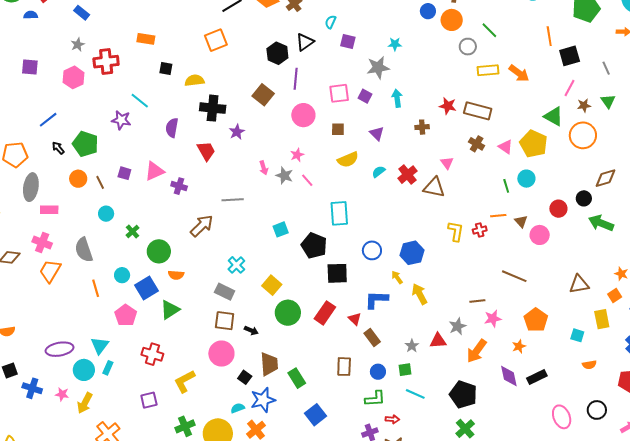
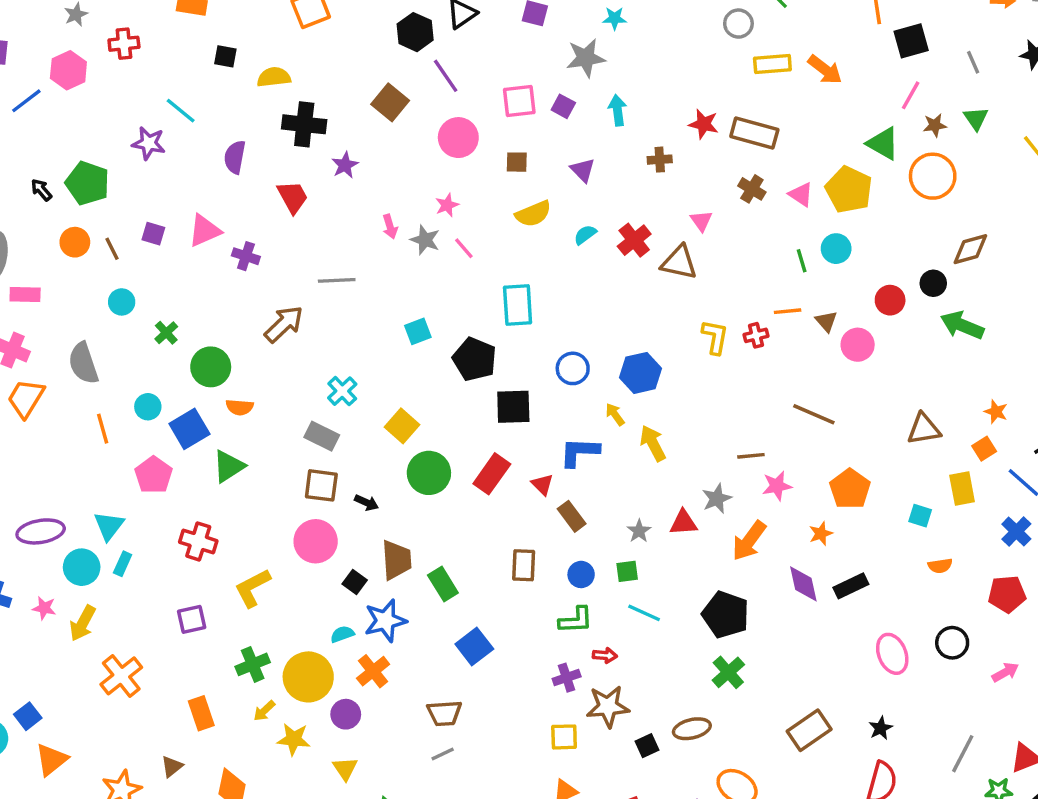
red cross: (106, 62) -> (124, 44), size x0.7
purple line: (296, 79) -> (446, 76), turned -40
blue line: (48, 120) -> (26, 101), moved

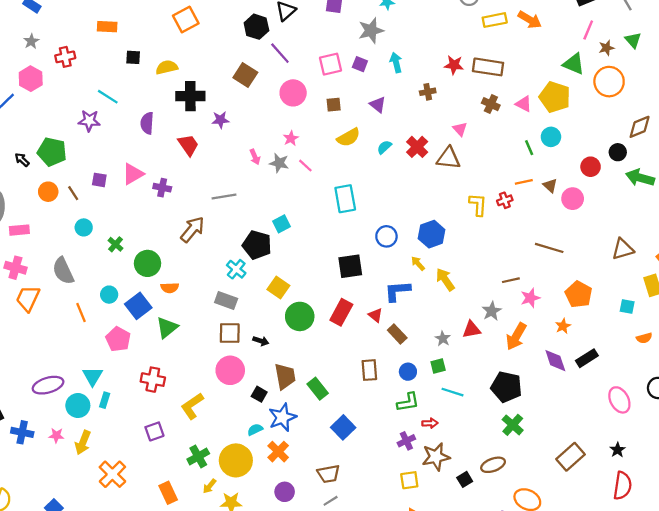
purple star: (345, 165) -> (220, 120), turned 30
black pentagon: (475, 359) -> (257, 245), moved
purple circle: (346, 714) -> (285, 492), moved

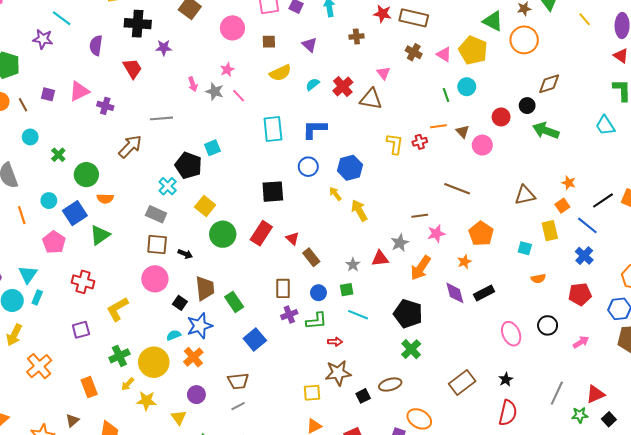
blue L-shape: (397, 291) -> (315, 129), moved
purple cross: (406, 441) -> (289, 315), moved

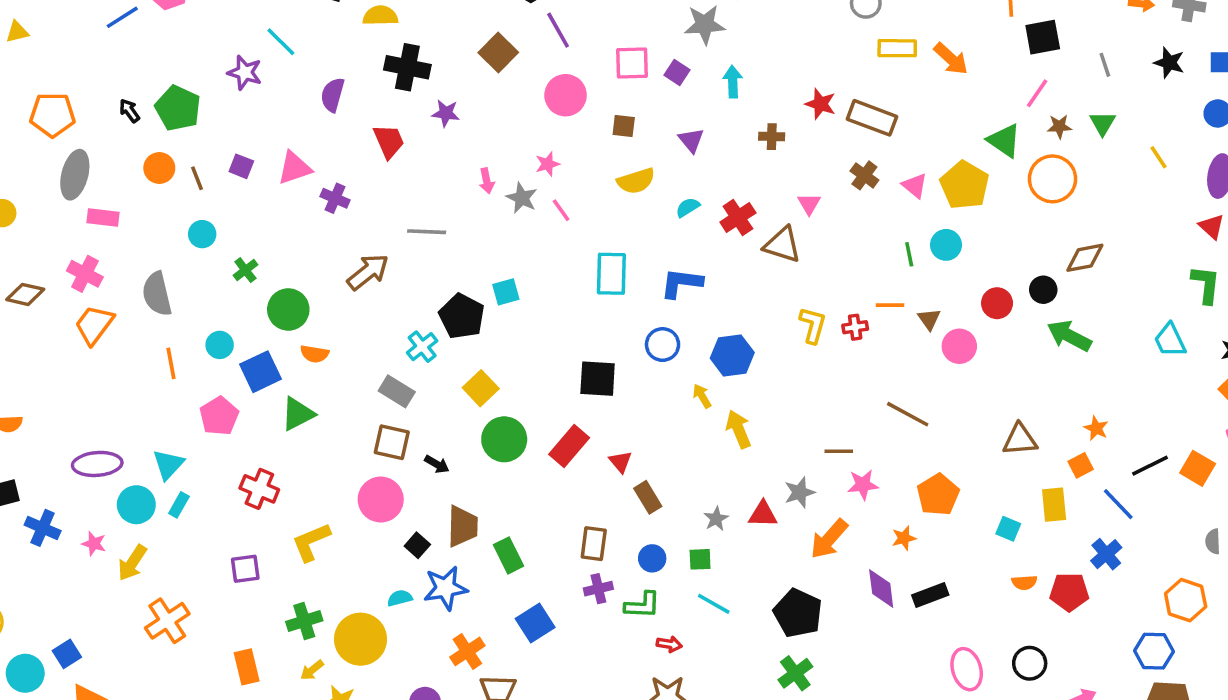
red pentagon: (580, 294) -> (1069, 592), moved
orange cross: (193, 357) -> (467, 651), moved

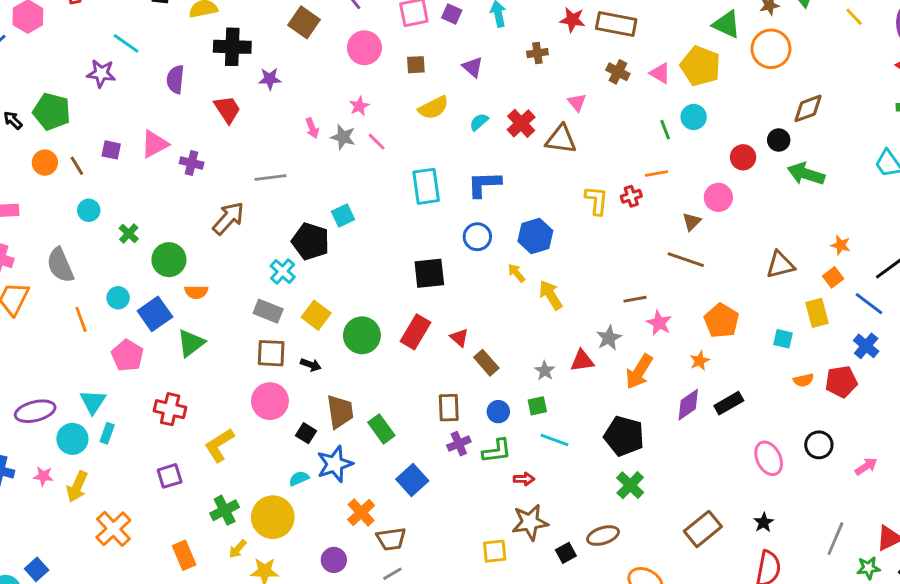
brown triangle: (929, 319) -> (692, 222), moved, turned 30
yellow square: (481, 388) -> (316, 315), moved
pink star: (863, 485) -> (659, 323), turned -30
purple diamond: (881, 589) -> (688, 405), turned 72

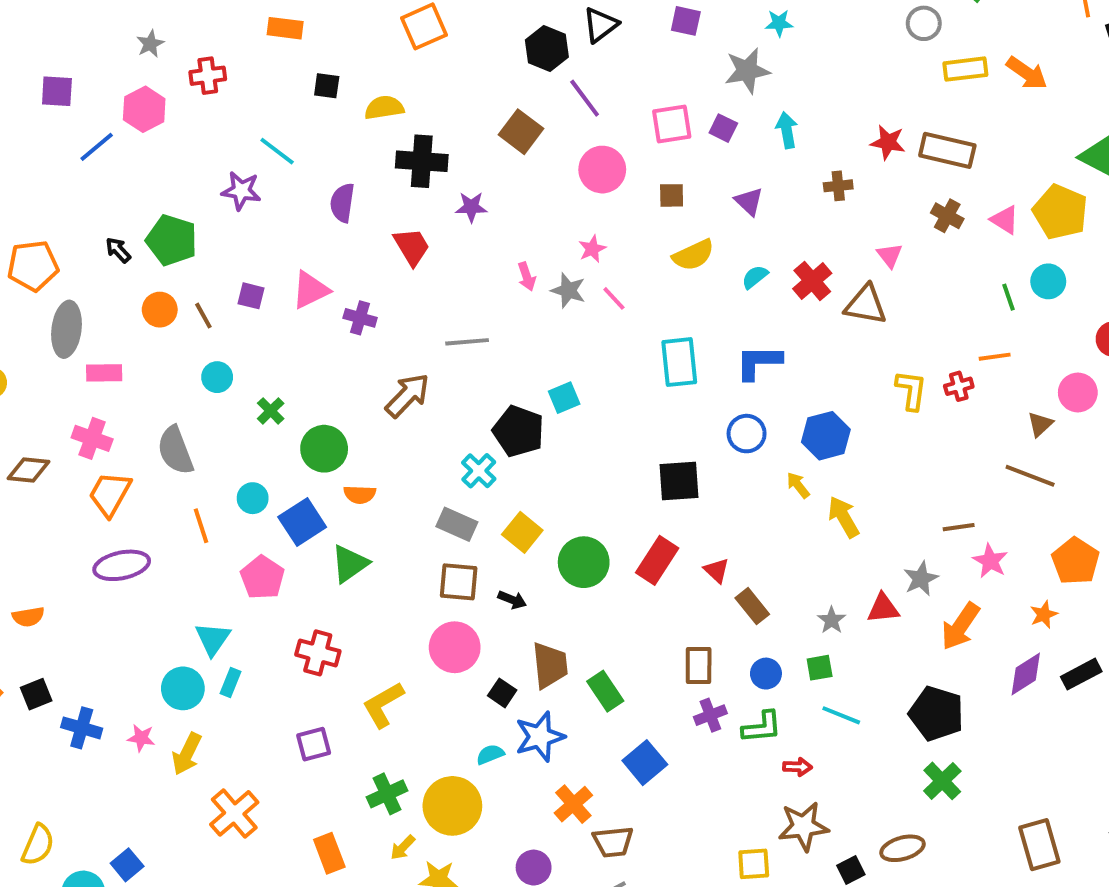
purple ellipse: (35, 411) -> (122, 565), moved
brown rectangle: (703, 529) -> (1039, 845), turned -69

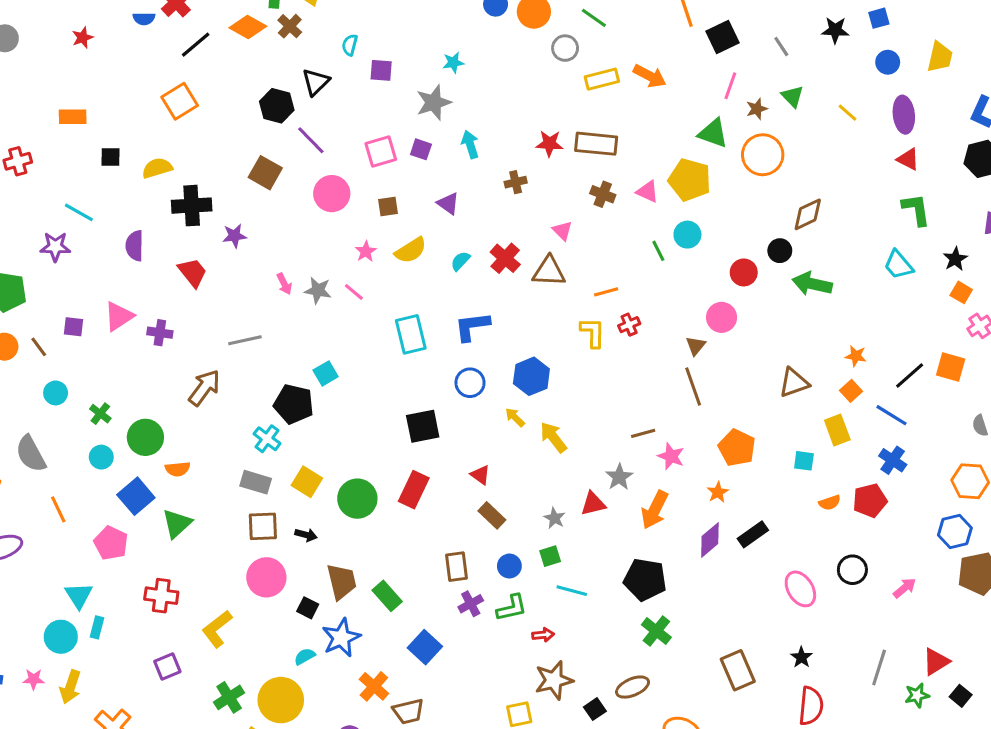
pink star: (592, 249) -> (366, 251), moved
orange line: (995, 357) -> (606, 292), moved
brown line: (1030, 476) -> (693, 386), turned 57
cyan circle: (253, 498) -> (101, 457), moved
red triangle: (717, 570) -> (480, 475), moved

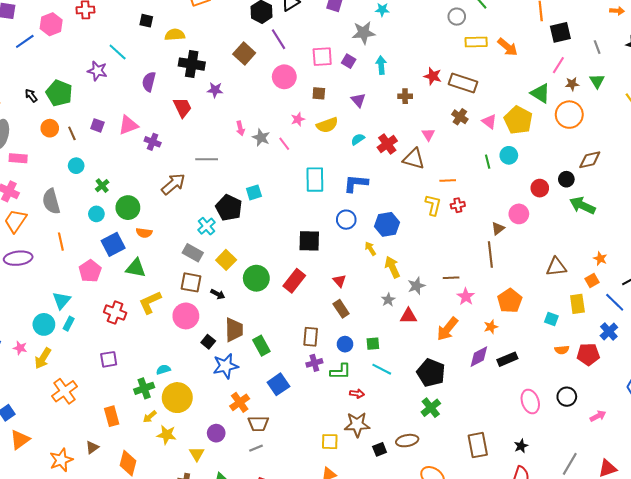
gray star: (619, 477) -> (416, 286), moved
gray star: (555, 518) -> (388, 300), moved
green triangle: (177, 524) -> (136, 268), turned 40
yellow L-shape: (217, 629) -> (150, 302), moved
cyan semicircle: (305, 656) -> (163, 370), moved

